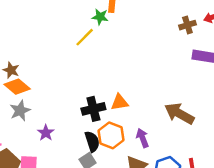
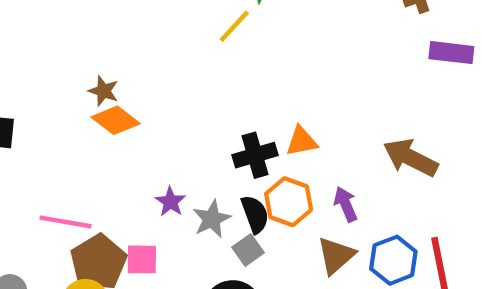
gray star: (20, 111) -> (212, 219), moved

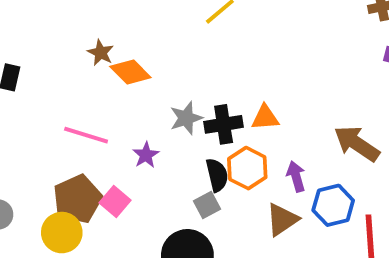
orange diamond: (116, 120) -> (130, 72), moved
gray star: (212, 219) -> (186, 118), moved
pink line: (66, 222) -> (86, 135), moved
pink square: (142, 259) -> (115, 201), turned 32
blue hexagon: (393, 260) -> (333, 205), moved

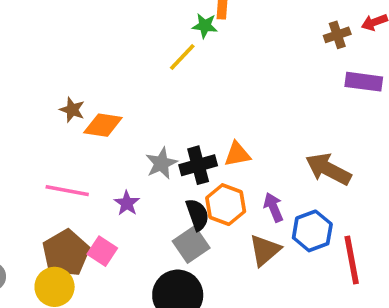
orange diamond: (130, 72) -> (103, 125), turned -30
gray square: (207, 205) -> (191, 244), size x1.4

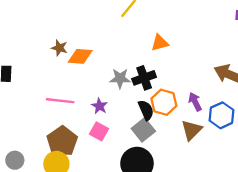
orange triangle: (237, 154) -> (160, 43), moved
gray star: (161, 163) -> (120, 78), turned 30
pink square: (102, 251) -> (99, 131), moved

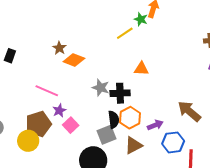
purple arrow: (195, 102) -> (155, 125), turned 77
purple star: (99, 106) -> (59, 111), moved
brown triangle: (191, 130) -> (133, 145), moved

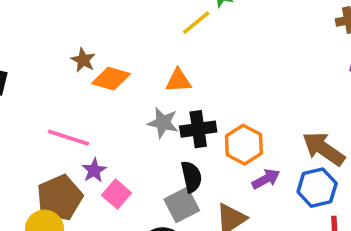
orange triangle: (141, 69) -> (178, 81), moved
orange hexagon: (130, 118) -> (244, 145), moved
blue hexagon: (173, 142) -> (317, 188), moved

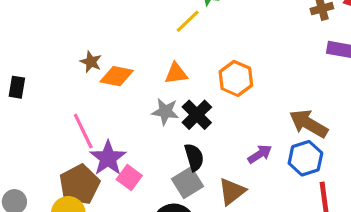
black cross: (198, 129) -> (197, 115), turned -32
pink line: (68, 138) -> (83, 131), turned 51
orange hexagon: (244, 145) -> (236, 78), moved
purple star: (94, 170) -> (108, 158), size x1.6

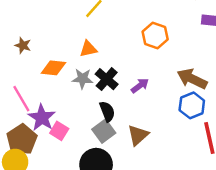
orange diamond: (117, 76) -> (53, 68), moved
orange hexagon: (236, 78) -> (155, 35), moved
purple arrow: (260, 154) -> (140, 86), moved

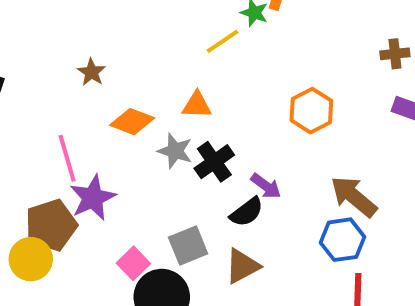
purple arrow: (140, 86) -> (266, 186), turned 60
black semicircle: (107, 111) -> (247, 212), moved, turned 60
pink square: (59, 131) -> (133, 263), moved

